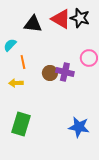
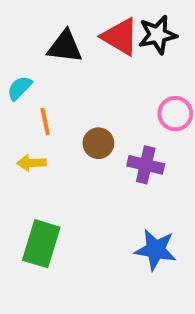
black star: (80, 18) -> (158, 35), turned -30
purple cross: (65, 72) -> (146, 165), moved

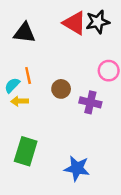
black triangle: (65, 47) -> (24, 33), moved
cyan semicircle: (20, 88) -> (12, 85), moved
blue star: (156, 250) -> (77, 168), moved

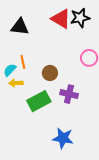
purple cross: (90, 102) -> (69, 94), moved
green rectangle: (26, 151) -> (39, 101), moved, turned 45

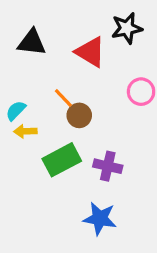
red triangle: (61, 19) -> (90, 52), moved
orange line: (23, 62) -> (63, 98), moved, turned -32
purple cross: (69, 94) -> (108, 166), moved

